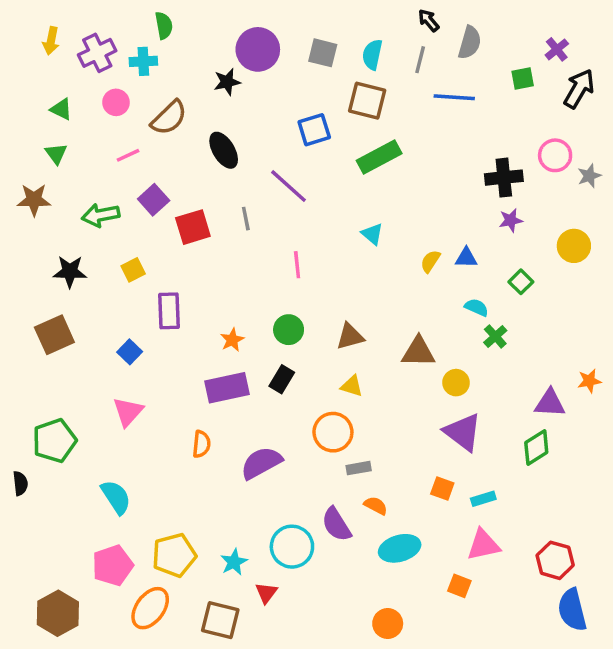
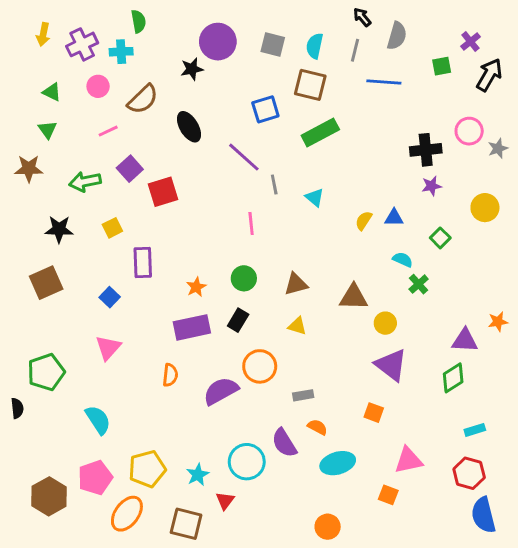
gray line: (246, 219) -> (274, 184), moved
orange circle: (333, 432) -> (260, 366), moved
cyan rectangle: (483, 499) -> (475, 430), moved
brown hexagon: (58, 613) -> (49, 496), moved

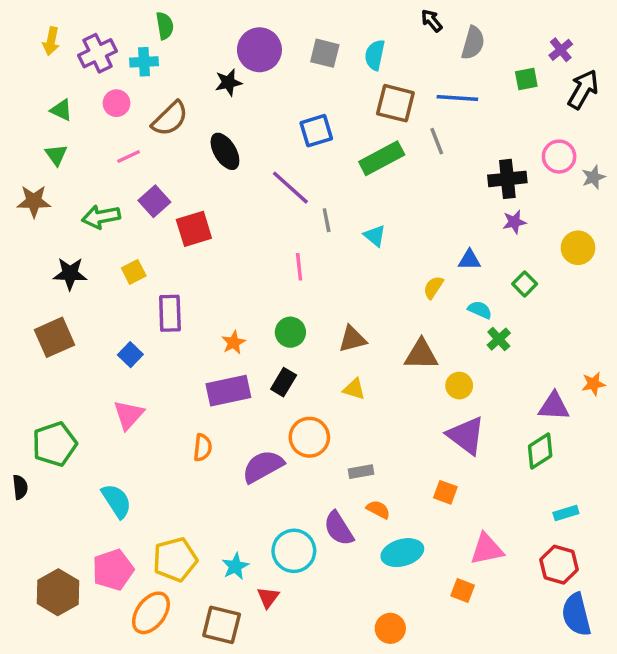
gray line: (355, 50) -> (437, 141), moved, turned -35
brown square: (310, 85) -> (395, 103), moved
yellow semicircle: (364, 221) -> (433, 287), moved

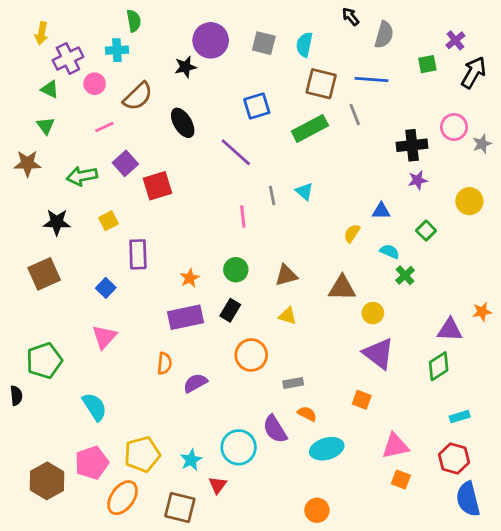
purple cross: (98, 53) -> (68, 59), moved
gray line: (327, 220) -> (272, 196), moved
purple semicircle: (263, 466) -> (195, 383), moved, size x0.7
orange square: (463, 590) -> (401, 479), moved

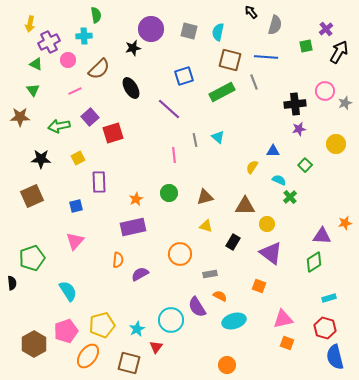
blue square: (106, 288) -> (76, 206), turned 32
black rectangle: (230, 310) -> (233, 242), moved

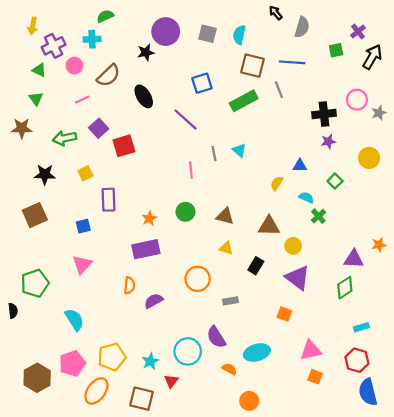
green semicircle: (96, 15) -> (105, 16), turned -105
brown triangle: (205, 197) -> (225, 216), turned 30
orange semicircle: (220, 296) -> (229, 369), moved

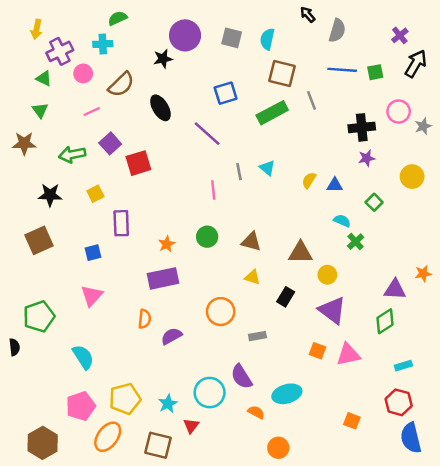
green square: (336, 50) -> (375, 72), moved
blue line: (292, 62) -> (342, 70), moved
yellow semicircle: (277, 183) -> (309, 180), moved
pink triangle: (311, 350) -> (348, 355), moved
brown hexagon: (37, 378) -> (43, 443), moved

